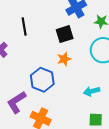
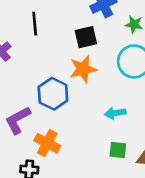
orange star: (64, 59) -> (83, 69), size x1.5

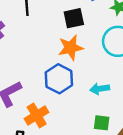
blue hexagon: (53, 94) -> (59, 79), moved
orange cross: (47, 143) -> (37, 115), turned 30

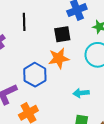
blue hexagon: (59, 79) -> (35, 75), moved

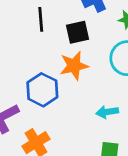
black line: (24, 22) -> (41, 19), moved

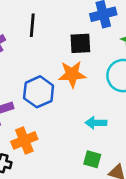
black line: (41, 19) -> (32, 25), moved

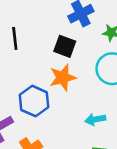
black square: (80, 43) -> (65, 46), turned 35

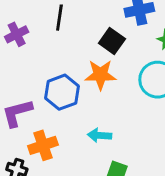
cyan arrow: (95, 119) -> (99, 135), moved

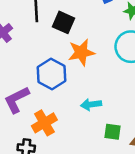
black square: (112, 41) -> (64, 22), moved

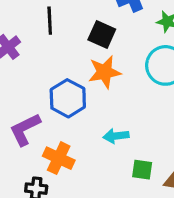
black square: (64, 22) -> (102, 35), moved
orange cross: (44, 123) -> (59, 158), turned -35

